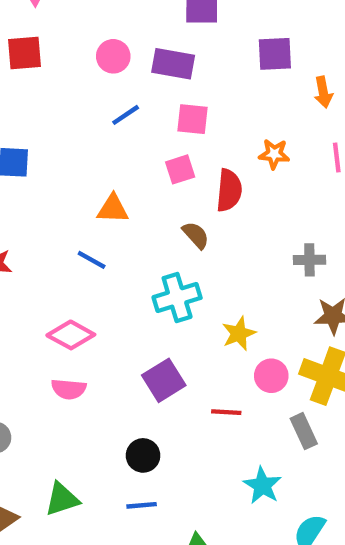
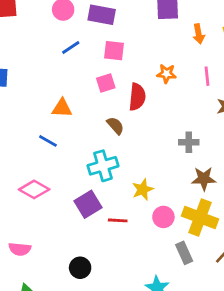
purple square: (164, 380) -> (88, 204), moved
pink semicircle: (69, 389) -> (20, 249), moved
red line: (226, 412) -> (118, 220), moved

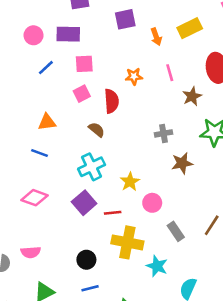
yellow cross: (200, 217) -> (127, 242), moved

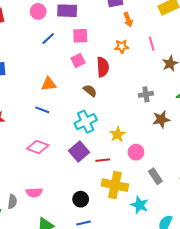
orange arrow: (156, 37) -> (128, 20), moved

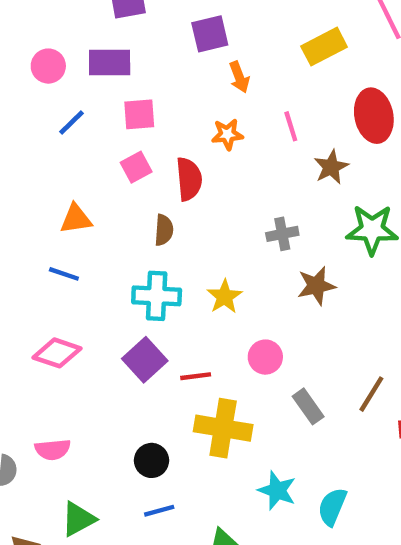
brown semicircle: (90, 91) -> (164, 230), turned 56
cyan cross: (86, 122) -> (157, 296), turned 30
yellow star: (118, 134) -> (225, 297), moved
cyan star: (140, 205) -> (277, 490), moved

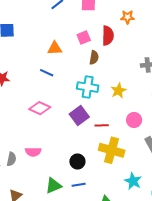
pink square: (136, 167) -> (84, 38), moved
green triangle: (78, 519) -> (53, 186), moved

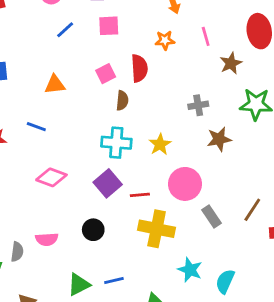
orange triangle: (55, 48) -> (55, 85), moved
blue line: (47, 73) -> (36, 127), moved
pink circle: (134, 120) -> (185, 184), size x1.5
black circle: (77, 161) -> (93, 230), moved

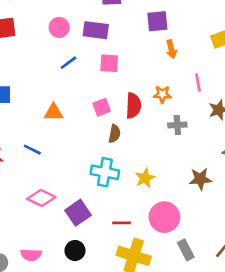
orange star: (165, 40) -> (162, 94), moved
gray cross: (198, 105) -> (177, 125), moved
purple square: (108, 183) -> (78, 213), moved

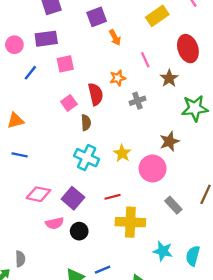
orange triangle: (54, 112) -> (15, 121), moved
cyan cross: (105, 172) -> (87, 158), turned 30
pink circle: (164, 217) -> (153, 168), moved
pink semicircle: (31, 255) -> (55, 223), moved

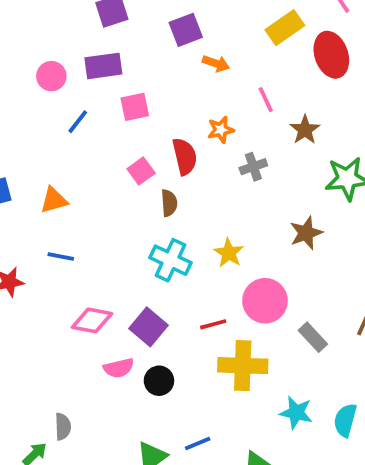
orange arrow: (115, 38) -> (216, 63), turned -42
red ellipse: (188, 49) -> (331, 55), moved
pink circle: (153, 168) -> (265, 301), moved

